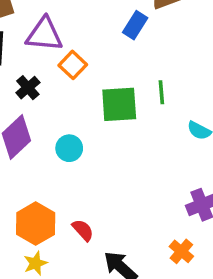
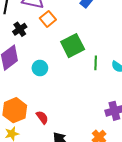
green line: (161, 92) -> (96, 63), moved
green square: (119, 104) -> (73, 46), turned -30

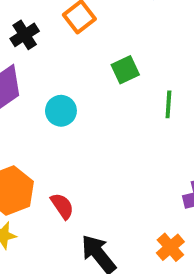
green square: (73, 46) -> (125, 70), size x0.6

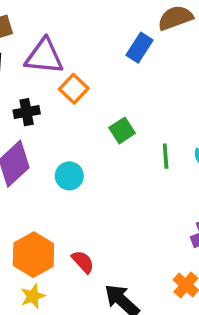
black cross: (25, 35) -> (27, 112), turned 30

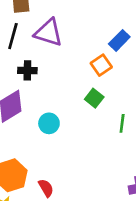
orange square: (74, 89) -> (101, 65), moved
green square: (122, 130) -> (94, 98), turned -30

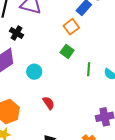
black cross: (27, 70) -> (16, 33), turned 32
red semicircle: (46, 188) -> (49, 103), moved

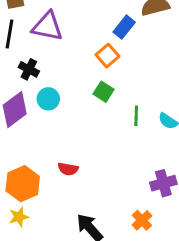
cyan circle: (34, 72) -> (48, 99), moved
red semicircle: (49, 103) -> (68, 169), moved, turned 136

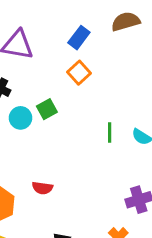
blue rectangle: (124, 27) -> (79, 38), moved
green square: (104, 92) -> (47, 109), moved, turned 30

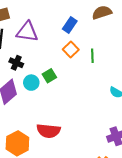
green line: (110, 132) -> (92, 56), moved
red semicircle: (42, 188) -> (49, 131), size x1.6

